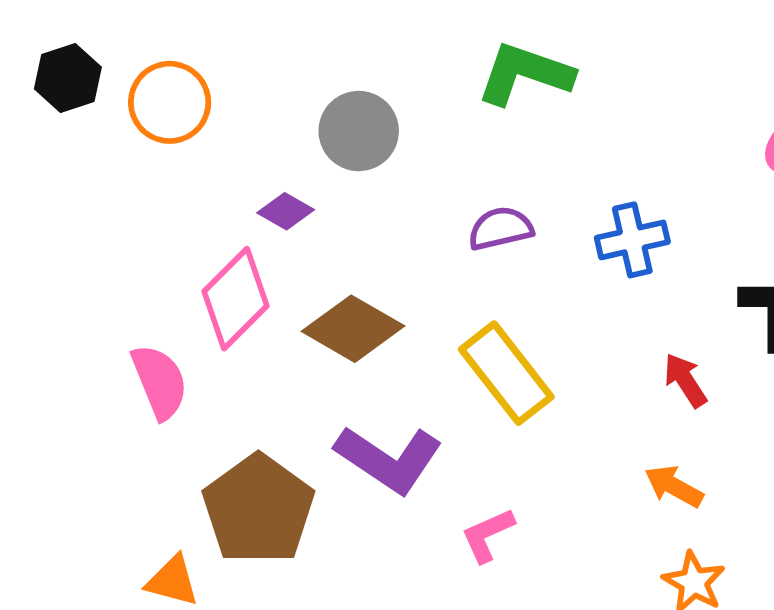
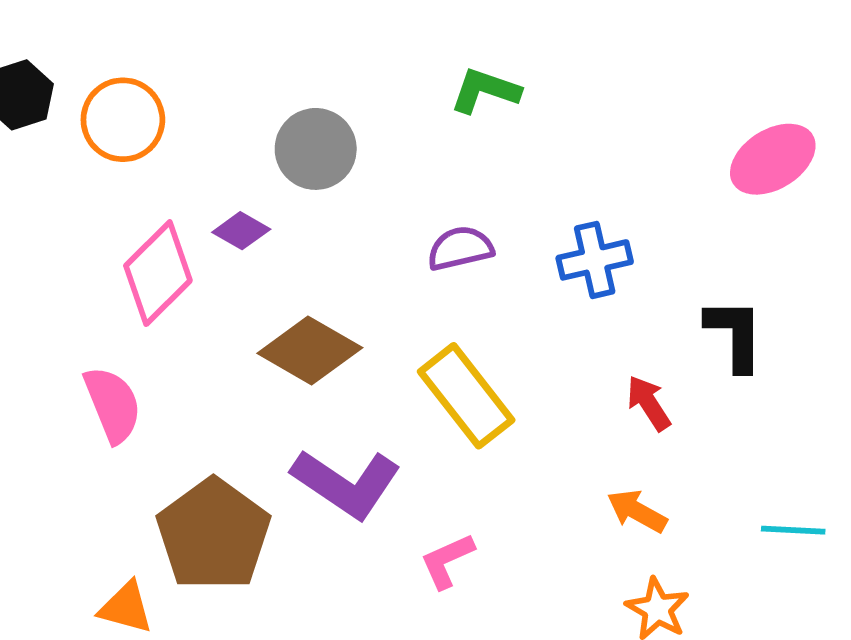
green L-shape: (525, 74) -> (485, 91), size x0.7
pink diamond: (235, 299) -> (158, 273), moved

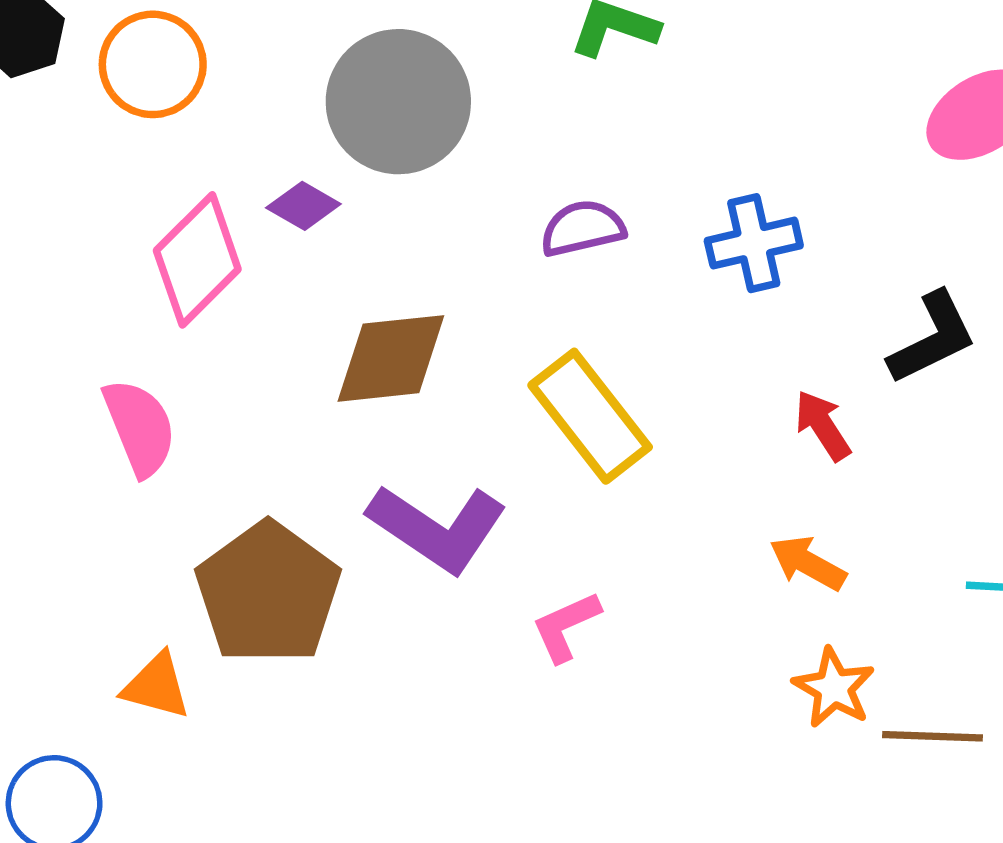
gray circle: (316, 149) -> (398, 102), size x1.4
black L-shape: (735, 334) -> (932, 338), turned 64
brown diamond: (310, 350) -> (391, 358), turned -36

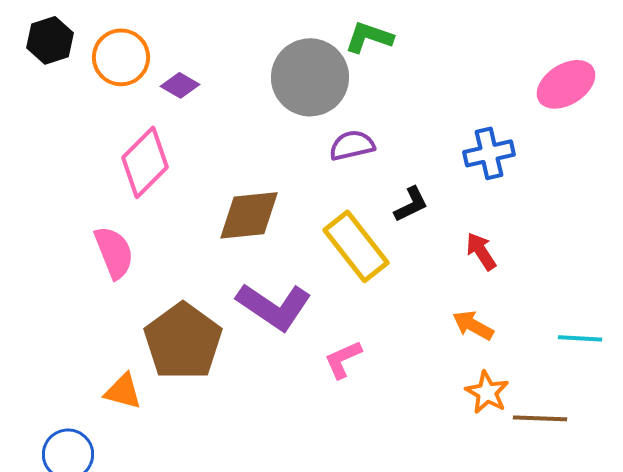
gray circle: (398, 102) -> (310, 77), moved
purple diamond: (303, 206) -> (180, 85), moved
blue cross: (754, 243) -> (489, 153), moved
black L-shape: (932, 338) -> (411, 204), moved, size x0.7

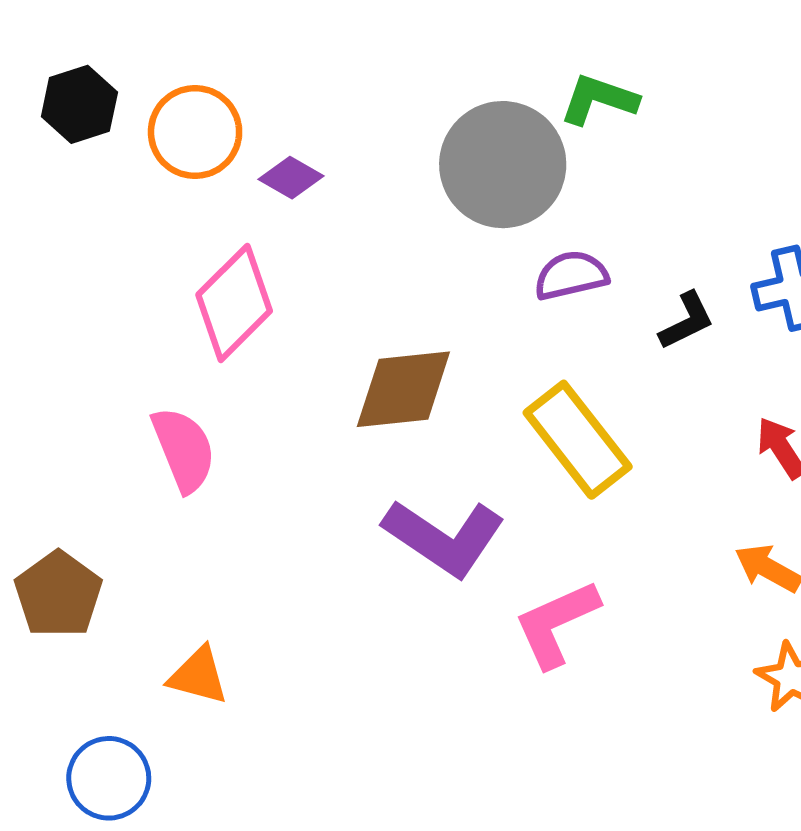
black L-shape: (411, 204) -> (687, 321), moved
brown pentagon: (183, 341) -> (58, 594), moved, size x0.7
pink L-shape: (343, 359) -> (556, 624), size x1.4

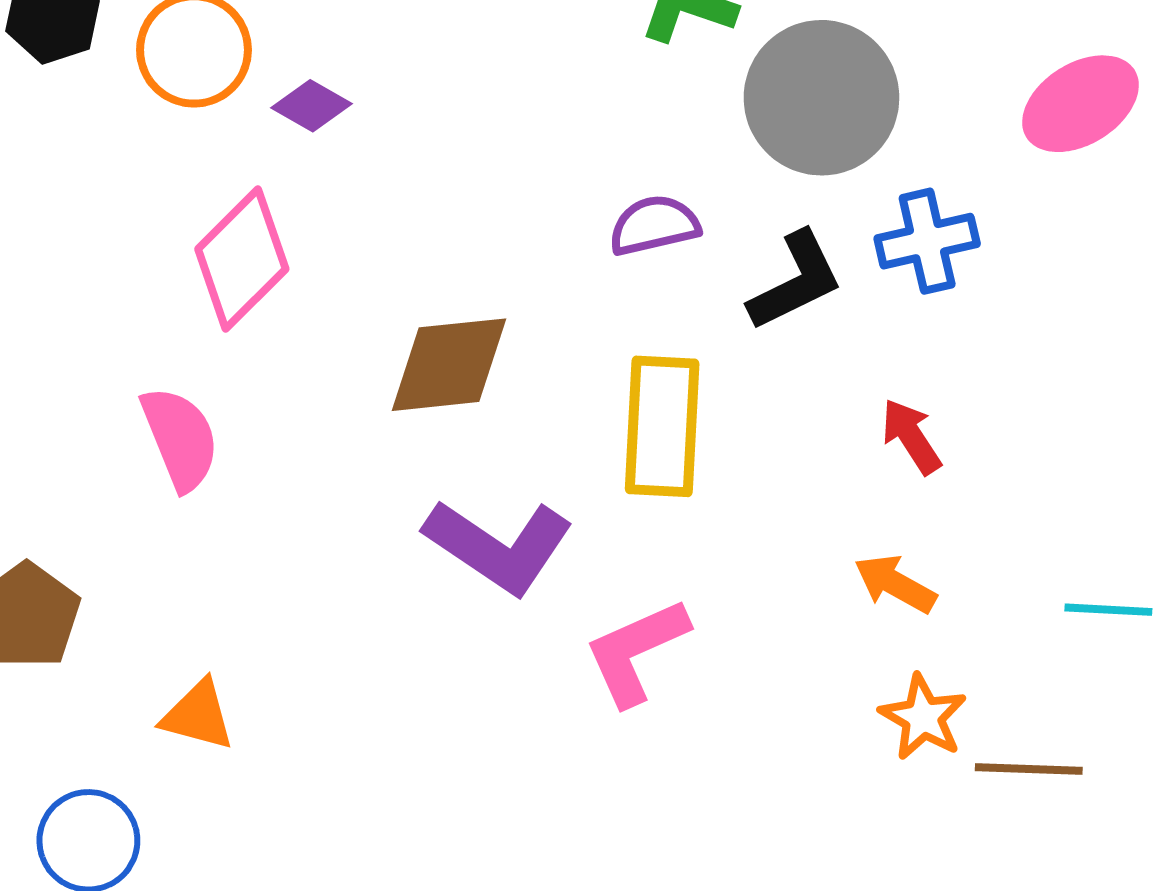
gray circle: (503, 165) -> (821, 98), moved
black L-shape: (687, 321) -> (796, 281), size x1.4
yellow rectangle: (578, 440) -> (662, 426), turned 41

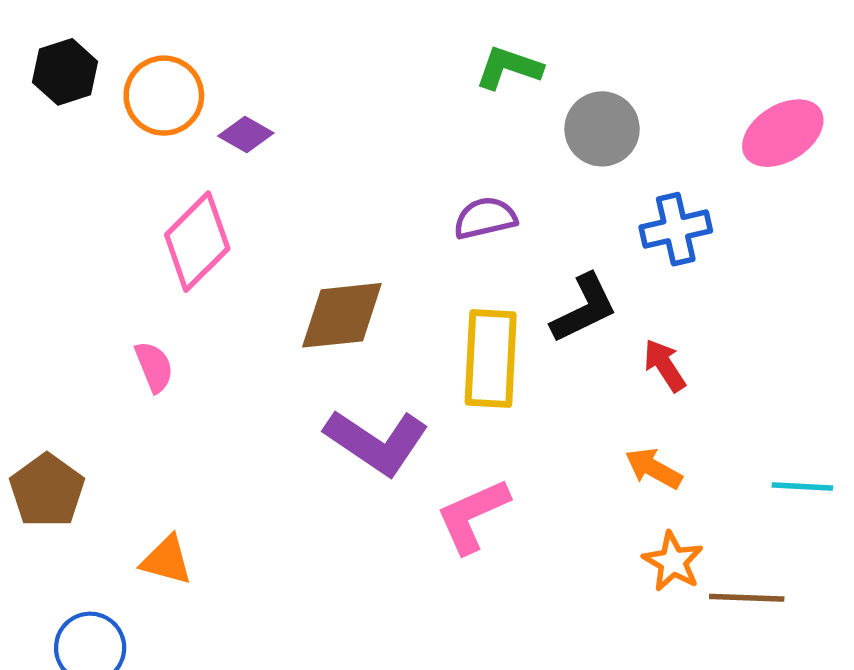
gray circle: (821, 98) -> (602, 129), size x0.7
black L-shape: (796, 281) -> (584, 308), moved
pink semicircle: (180, 438) -> (154, 367), size x0.7

